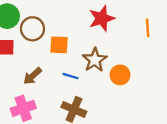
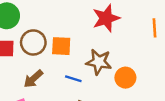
brown circle: (32, 29) -> (33, 42), moved
brown star: (95, 60) -> (99, 62), turned -30

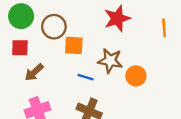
brown circle: (33, 42) -> (54, 27), moved
brown arrow: (33, 79) -> (34, 72), moved

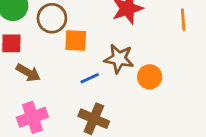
brown arrow: (34, 72) -> (28, 73), turned -108
blue line: (86, 77) -> (90, 78), turned -42

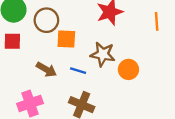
brown arrow: (28, 73) -> (46, 69), moved
blue line: (90, 78) -> (78, 71), turned 42

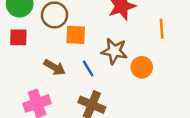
orange line: (157, 21) -> (162, 29), moved
blue line: (78, 71) -> (88, 69), turned 42

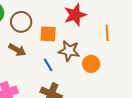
orange square: (76, 35) -> (48, 34), moved
brown arrow: (54, 67) -> (17, 50), moved

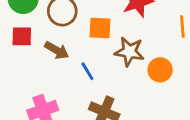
blue line: (48, 65) -> (87, 71), moved

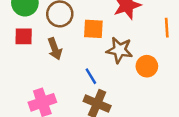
brown arrow: (57, 50) -> (55, 49), turned 40
blue line: (87, 71) -> (91, 76), moved

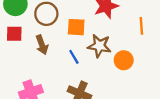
blue line: (91, 76) -> (74, 57), moved

